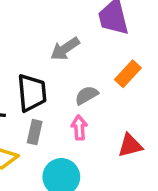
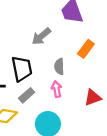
gray semicircle: (87, 95) -> (59, 66), turned -56
gray rectangle: (35, 132) -> (27, 95), turned 42

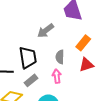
red triangle: (93, 98) -> (86, 65), moved

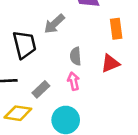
orange rectangle: (83, 43) -> (116, 29), moved, turned -42
black trapezoid: (28, 58) -> (25, 45), moved

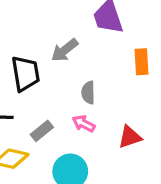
red triangle: (110, 63) -> (130, 137), moved
pink arrow: (74, 81) -> (84, 124), turned -54

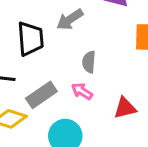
gray rectangle: (42, 131) -> (41, 95), size x1.4

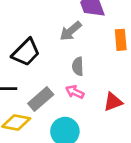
gray arrow: (70, 19) -> (71, 31), moved
black trapezoid: (30, 39) -> (26, 52), turned 56

